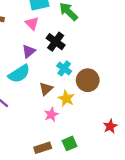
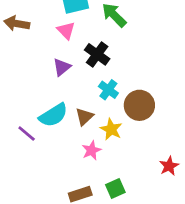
cyan semicircle: (19, 74) -> (53, 115), moved

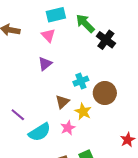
black cross: (97, 54) -> (106, 40), moved
cyan cross: (108, 90) -> (81, 81), turned 32
cyan semicircle: (53, 115) -> (40, 132), moved

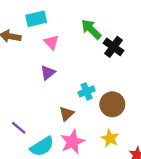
cyan rectangle: (56, 15) -> (36, 19), moved
yellow star: (83, 111) -> (110, 138), moved
pink star: (68, 128) -> (72, 142), size x1.5

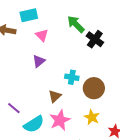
cyan cross: (87, 91) -> (72, 77), turned 32

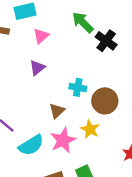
pink triangle: (42, 35) -> (41, 36), turned 32
yellow star: (92, 117) -> (90, 129), moved

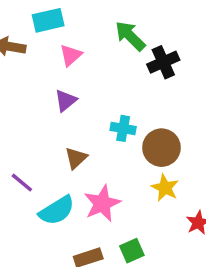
black cross: (106, 41) -> (163, 62), turned 30
brown triangle: (57, 111) -> (76, 158), moved
yellow star: (90, 129) -> (165, 188), moved

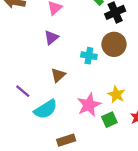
brown circle: (161, 148) -> (114, 44), moved
pink star: (102, 203) -> (89, 105), moved
green square: (132, 251) -> (109, 120), moved

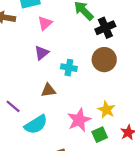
cyan cross: (89, 56) -> (69, 68), moved
brown triangle: (58, 75) -> (48, 90), turned 35

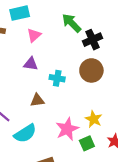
purple triangle: (42, 53) -> (31, 64), turned 48

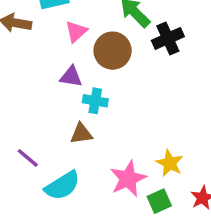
brown circle: (91, 70) -> (113, 51), moved
cyan cross: (57, 78) -> (95, 101), moved

